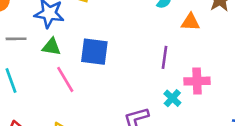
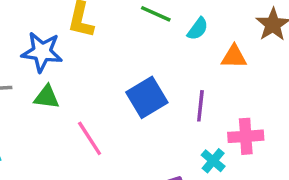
blue square: (94, 52) -> (147, 97), moved, turned -36
pink line: (65, 79) -> (90, 138), moved

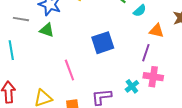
purple line: (200, 106) -> (146, 53), moved
pink line: (90, 138) -> (69, 70), moved

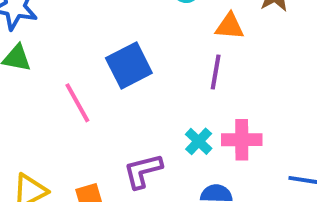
pink line: (69, 70) -> (77, 103), moved
pink cross: (153, 77) -> (242, 140), moved

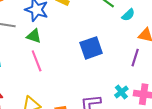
pink line: (77, 103) -> (37, 61), moved

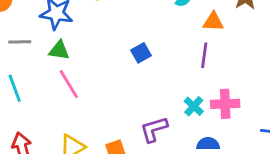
blue square: (91, 48) -> (141, 53), size x0.6

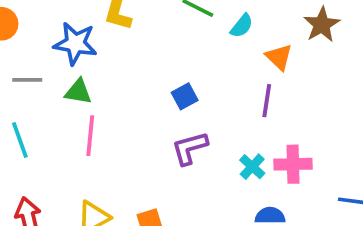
orange triangle: (213, 22) -> (279, 57), turned 40
pink line: (69, 84) -> (90, 136), turned 36
purple L-shape: (154, 129) -> (190, 148), moved

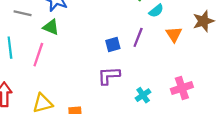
purple line: (267, 101) -> (138, 37), moved
pink line: (90, 136) -> (38, 55), moved
pink cross: (293, 164) -> (182, 88), moved, turned -30

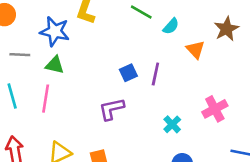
purple line: (138, 37) -> (155, 74), moved
purple L-shape: (109, 76) -> (112, 109), moved

